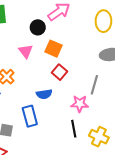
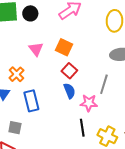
black circle: (38, 27) -> (30, 13), moved
blue semicircle: (44, 94) -> (69, 91), moved, turned -105
blue rectangle: (30, 116) -> (31, 101), moved

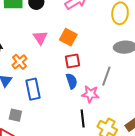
red square: (69, 71) -> (73, 61), turned 35

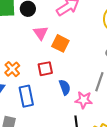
pink triangle: (40, 38) -> (41, 33), moved
red square: (73, 61) -> (45, 69), moved

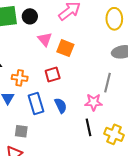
orange cross: (12, 69) -> (20, 78), turned -35
blue semicircle: (65, 87) -> (61, 106), moved

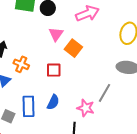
blue rectangle: (36, 104) -> (28, 106), moved
blue semicircle: (61, 106) -> (53, 102), turned 35

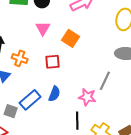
pink triangle: (56, 34) -> (43, 28), moved
blue rectangle: (28, 106) -> (30, 100), turned 55

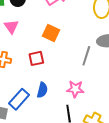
pink triangle: (43, 28) -> (11, 27), moved
gray line: (105, 81) -> (86, 56), moved

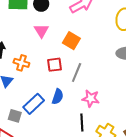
pink triangle: (11, 27) -> (41, 31), moved
gray line: (86, 56) -> (77, 73), moved

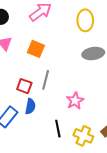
red square: (54, 65) -> (24, 86), moved, turned 35
pink star: (91, 98) -> (75, 101), moved, turned -30

